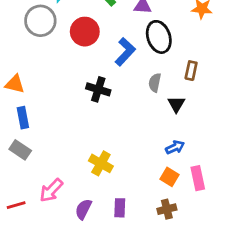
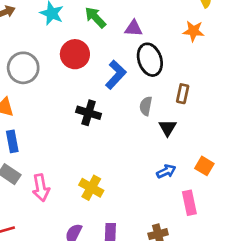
gray circle: (40, 21) -> (23, 68), moved
orange square: (170, 177) -> (204, 166), moved
pink arrow: (51, 190) -> (41, 188), moved, turned -55

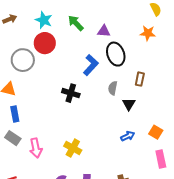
red circle: (75, 54) -> (45, 43), moved
pink rectangle: (189, 203) -> (161, 159), moved

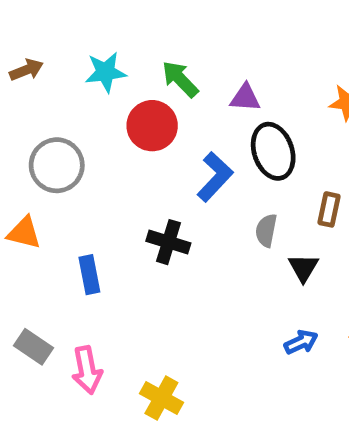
cyan star: (44, 20) -> (106, 72), turned -30
red circle: (45, 43) -> (152, 126), moved
blue rectangle: (15, 114) -> (89, 275), moved
yellow cross: (73, 148) -> (161, 398), moved

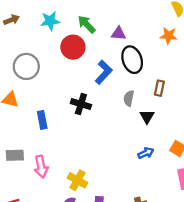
gray rectangle: (33, 347) -> (15, 155), turned -36

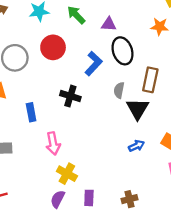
red circle: (73, 47) -> (53, 47), moved
brown rectangle: (159, 88) -> (150, 80), size x1.5
black triangle: (147, 117) -> (138, 109), size x1.5
pink arrow: (41, 167) -> (53, 144), moved

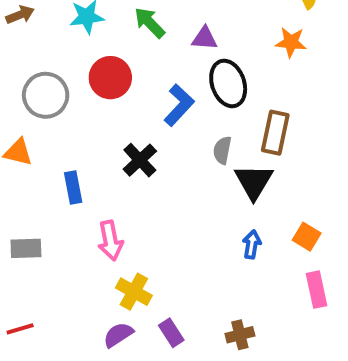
black cross: (70, 96) -> (140, 160), turned 30
blue arrow: (136, 146) -> (252, 244), turned -56
purple rectangle: (89, 198) -> (171, 333), turned -35
purple semicircle: (58, 199) -> (118, 335), turned 30

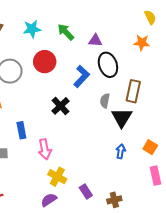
blue rectangle: (73, 188) -> (21, 130), moved
purple rectangle: (171, 333) -> (86, 191), moved

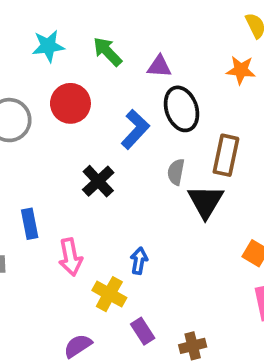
blue arrow: (121, 151) -> (139, 261), moved
yellow cross: (57, 177) -> (109, 294), moved

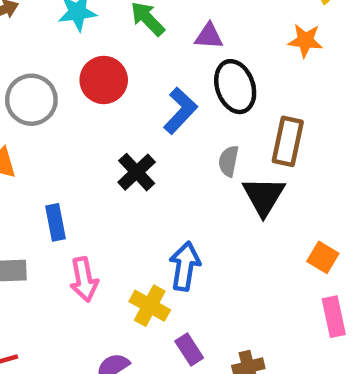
pink arrow: (70, 257) -> (84, 279), moved
blue arrow: (139, 261) -> (185, 266), size x1.5

